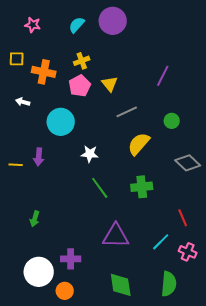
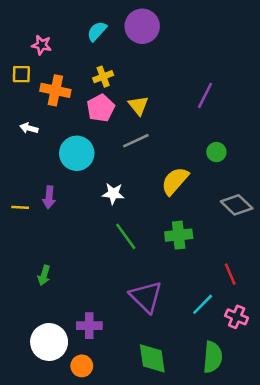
pink star: (33, 25) -> (42, 45), moved
gray line: (127, 112) -> (136, 141), moved
purple triangle: (116, 236) -> (146, 297), turned 44

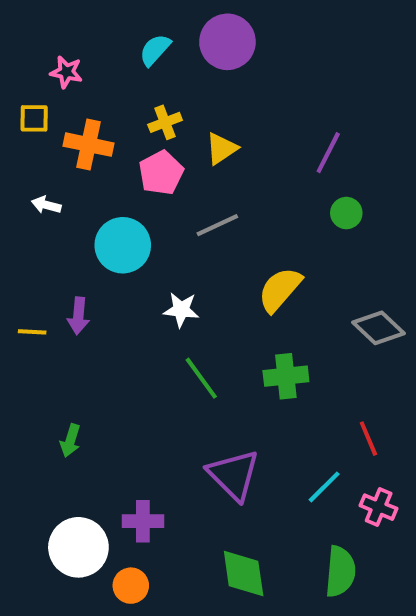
yellow triangle: (138, 105) -> (221, 149), moved, turned 35
green circle: (216, 152) -> (346, 213), moved

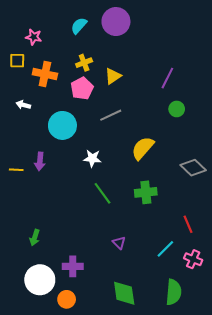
green arrow: (70, 441) -> (35, 238), moved
purple triangle: (234, 475) -> (119, 243), size x0.5

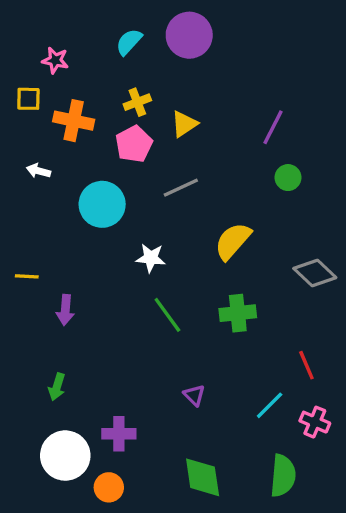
purple arrow: (40, 161) -> (65, 310), moved

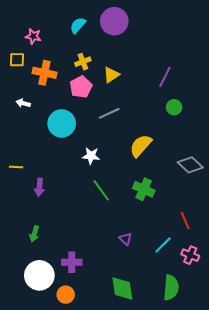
green cross: (238, 313) -> (144, 189), turned 30
purple triangle: (194, 395) -> (125, 239), moved

